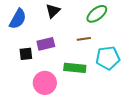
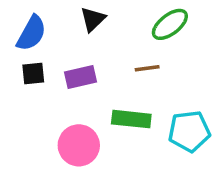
black square: (26, 54) -> (33, 73), moved
cyan pentagon: (108, 58) -> (189, 131), moved

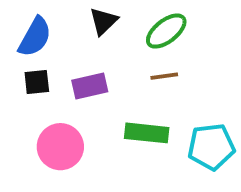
green ellipse: (170, 24) -> (166, 31), moved
pink circle: (79, 145) -> (60, 147), moved

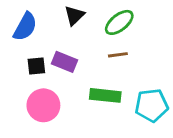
black square: (37, 82) -> (36, 66), moved
purple rectangle: (90, 86) -> (64, 62), turned 35

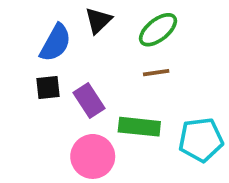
blue semicircle: (25, 27) -> (55, 43), moved
purple rectangle: (64, 62) -> (89, 101), moved, turned 35
pink circle: (43, 105) -> (93, 156), moved

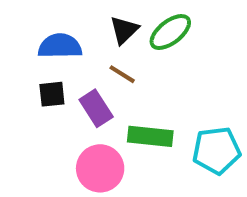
black triangle: (98, 20) -> (124, 30), moved
blue semicircle: (55, 43) -> (60, 46), turned -120
brown line: (156, 73) -> (122, 74), moved, turned 40

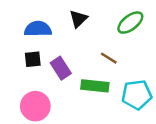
green ellipse: (170, 32) -> (130, 23), moved
brown line: (122, 74) -> (109, 58), moved
pink circle: (100, 168) -> (35, 106), moved

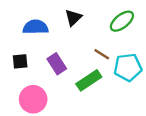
black square: (33, 59) -> (20, 61), moved
green rectangle: (95, 86) -> (89, 80), turned -40
cyan pentagon: (137, 95) -> (128, 67), moved

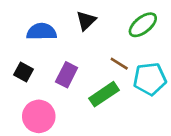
black square: (20, 61) -> (24, 72), turned 35
purple rectangle: (57, 64) -> (67, 75), turned 60

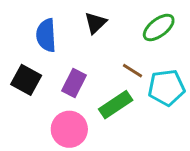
blue semicircle: (42, 32) -> (46, 35), turned -92
black square: (24, 72) -> (26, 80), size x1.4
pink circle: (39, 116) -> (69, 129), moved

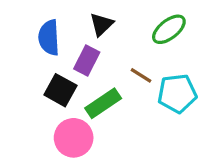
black square: (26, 80) -> (60, 90), moved
purple rectangle: (74, 83) -> (87, 61), moved
green rectangle: (116, 105) -> (103, 103), moved

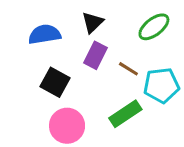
blue semicircle: (49, 38) -> (45, 34), turned 84
purple rectangle: (87, 61) -> (95, 55), moved
green rectangle: (103, 103) -> (125, 114), moved

